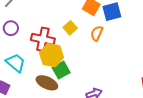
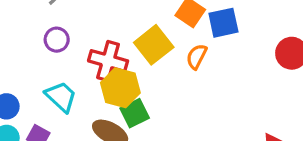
yellow square: (70, 28) -> (154, 45), size x1.6

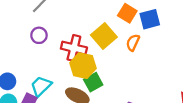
cyan trapezoid: (61, 97) -> (41, 86), moved, turned -85

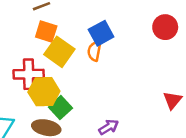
orange square: (127, 13) -> (46, 32), moved
blue square: (150, 19) -> (101, 33), moved

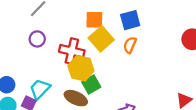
orange square: (46, 32) -> (94, 20), turned -30
blue square: (101, 33) -> (130, 20), moved

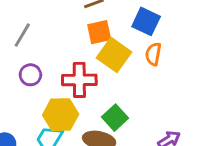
blue square: (130, 20) -> (146, 21), turned -36
yellow hexagon: (81, 68) -> (61, 115), moved

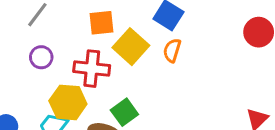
orange square: (99, 32) -> (102, 23), moved

